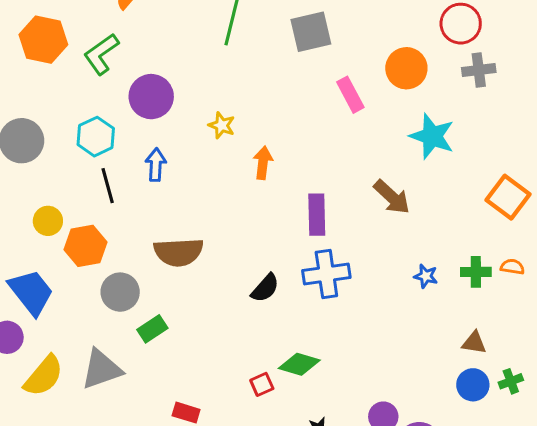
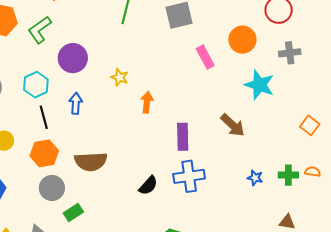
gray cross: (479, 70) -> (290, 53), moved
orange square: (508, 197) -> (310, 125), size x0.7
orange hexagon: (85, 246) -> (44, 153), moved

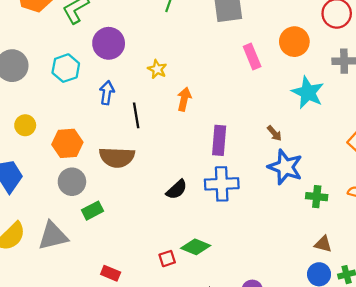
black line: (44, 117) -> (136, 115), moved
brown arrow: (233, 125) -> (274, 133), size x0.6
green cross: (288, 175) -> (317, 197), moved
blue star: (255, 178) -> (285, 167), moved, size x2.0

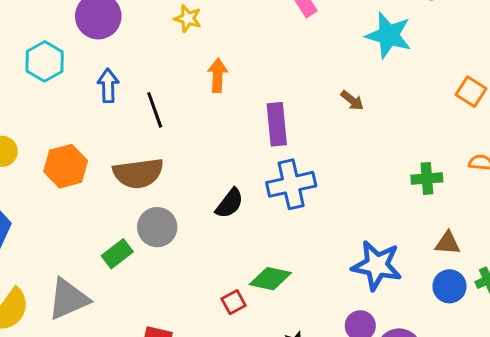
yellow star: (157, 69) -> (188, 18), moved
blue star: (285, 167) -> (377, 265), moved
gray circle: (72, 182) -> (157, 227), moved

